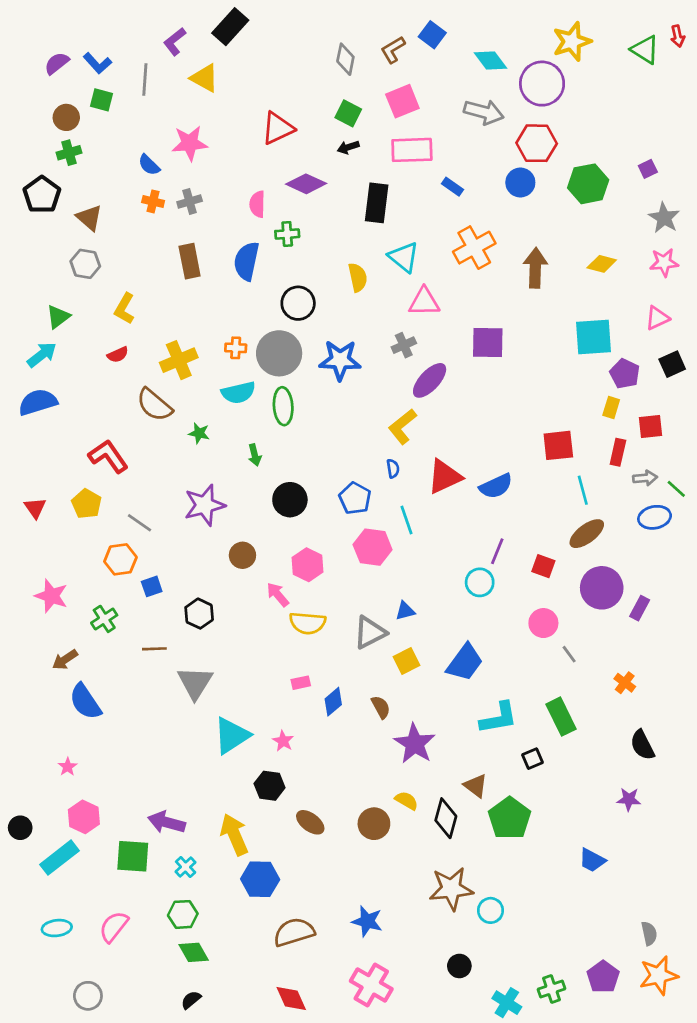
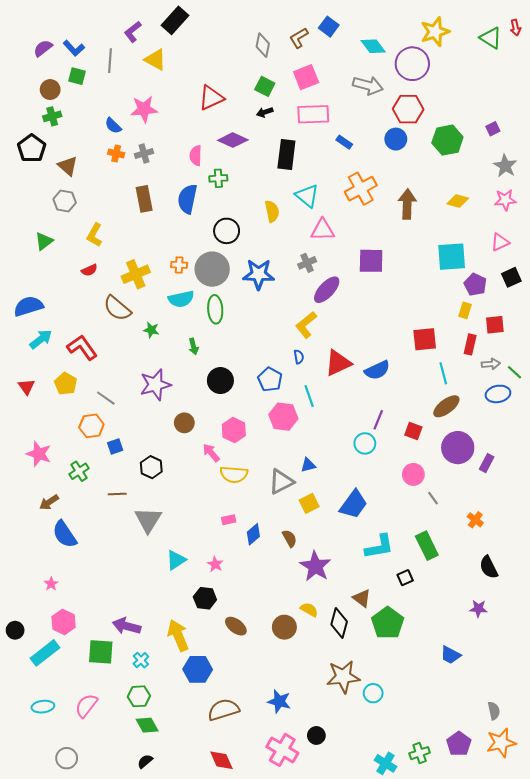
cyan arrow: (42, 355) -> (41, 339), moved
cyan triangle: (232, 736) -> (176, 560), size x0.7
black circle: (459, 966) -> (316, 735), moved

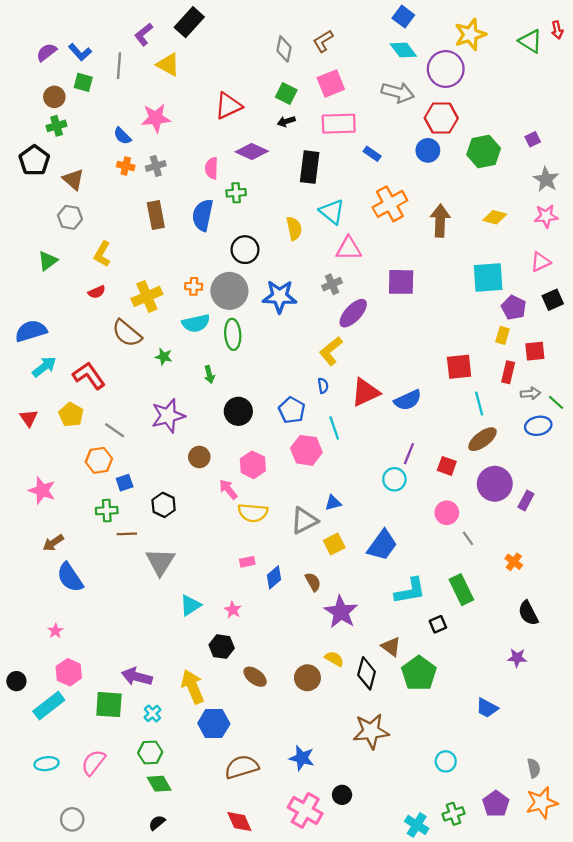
blue square: (329, 27) -> (403, 17), moved
green cross: (79, 471) -> (107, 511), moved, turned 30
cyan circle: (373, 693) -> (446, 761), moved

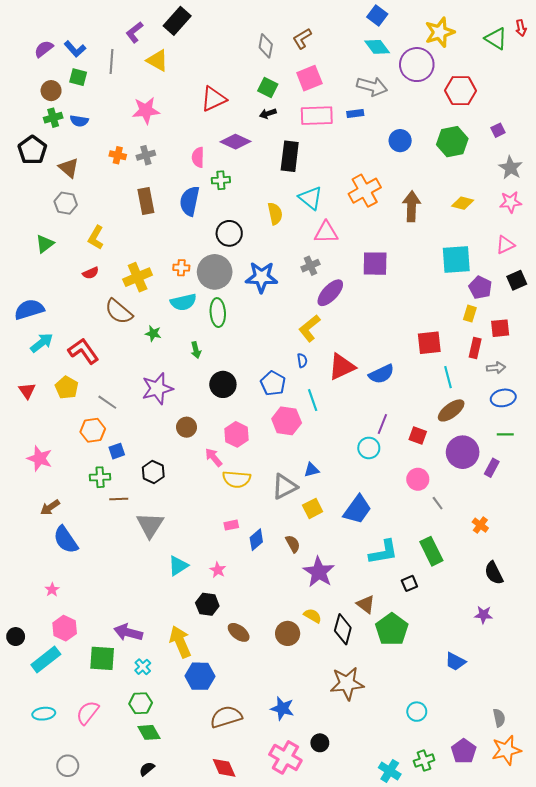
red hexagon: (441, 118) -> (461, 91), moved
blue semicircle: (122, 136) -> (79, 121), moved, turned -36
blue rectangle: (372, 154) -> (355, 114), moved, turned -42
green line: (556, 402) -> (505, 434), moved, turned -42

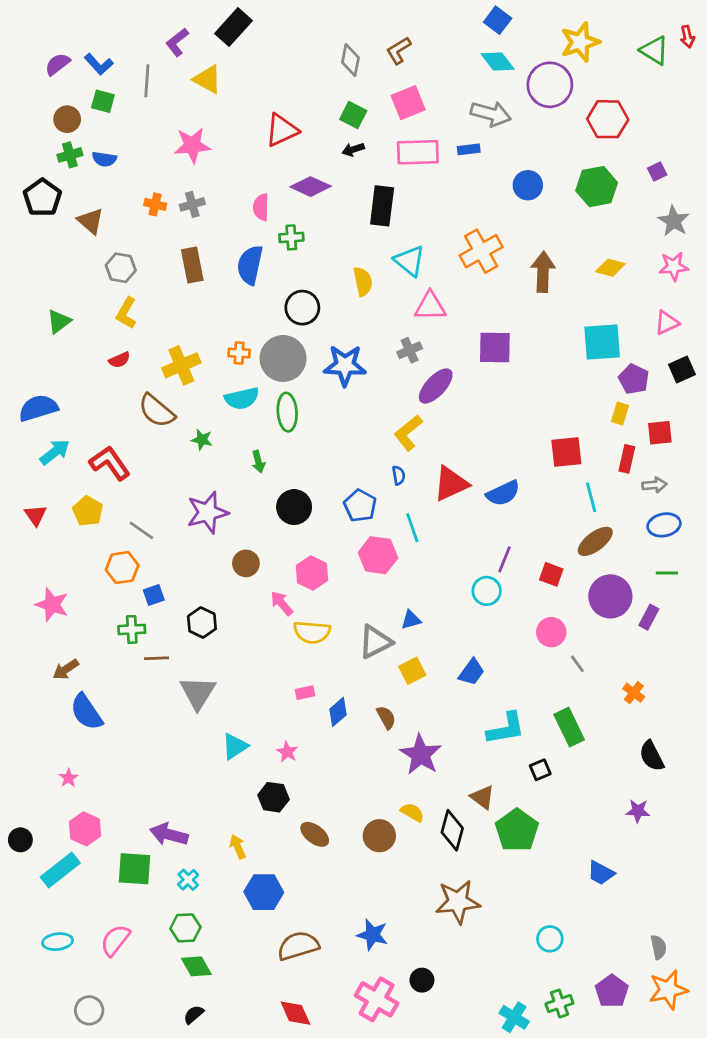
gray hexagon: (66, 203) -> (121, 268), moved
blue trapezoid: (357, 509) -> (471, 672), size x0.7
yellow arrow: (180, 642) -> (238, 847), size x0.6

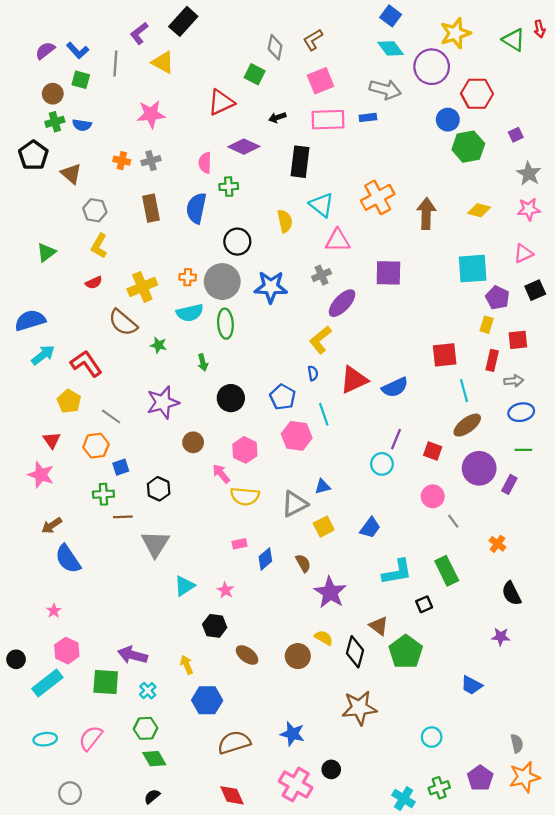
green square: (353, 115) -> (255, 74), moved
blue circle: (528, 185) -> (448, 120), moved
red triangle: (36, 515) -> (52, 440), moved

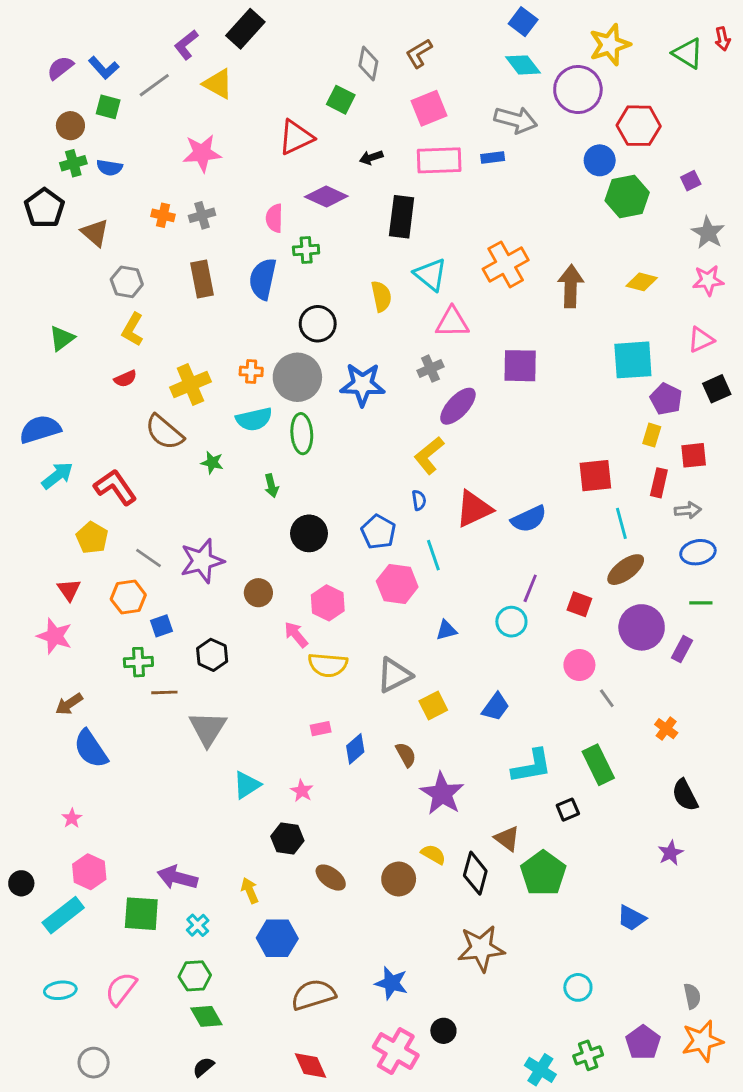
gray line: (115, 63) -> (154, 85), turned 50
purple star: (163, 402) -> (202, 561), moved
blue triangle: (323, 487) -> (446, 630), moved
purple star: (501, 637) -> (670, 853), turned -30

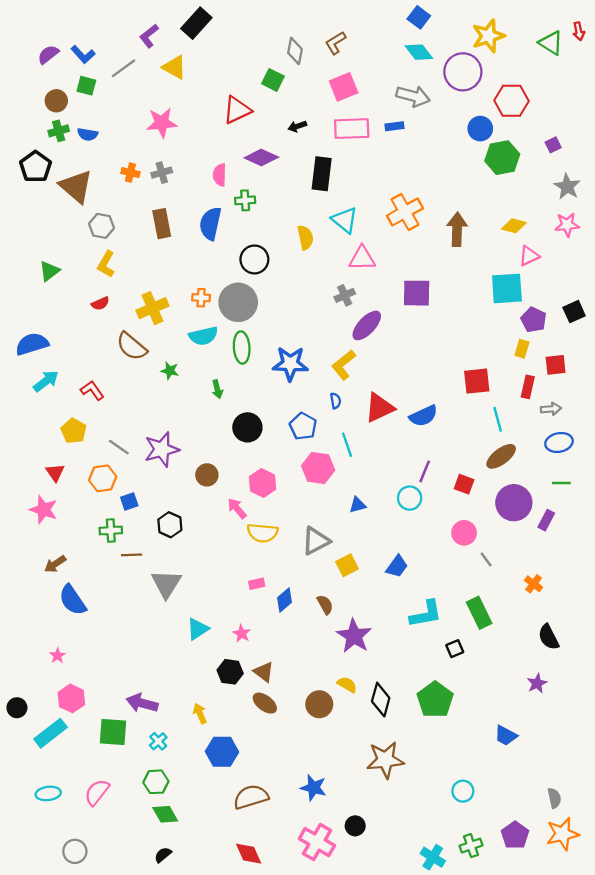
brown triangle: (95, 233) -> (76, 186), size x1.5
pink triangle: (701, 340) -> (529, 256), moved
blue star: (363, 384) -> (290, 364), moved
red L-shape: (115, 487) -> (92, 390), size x0.7
brown triangle: (507, 838) -> (264, 672), moved

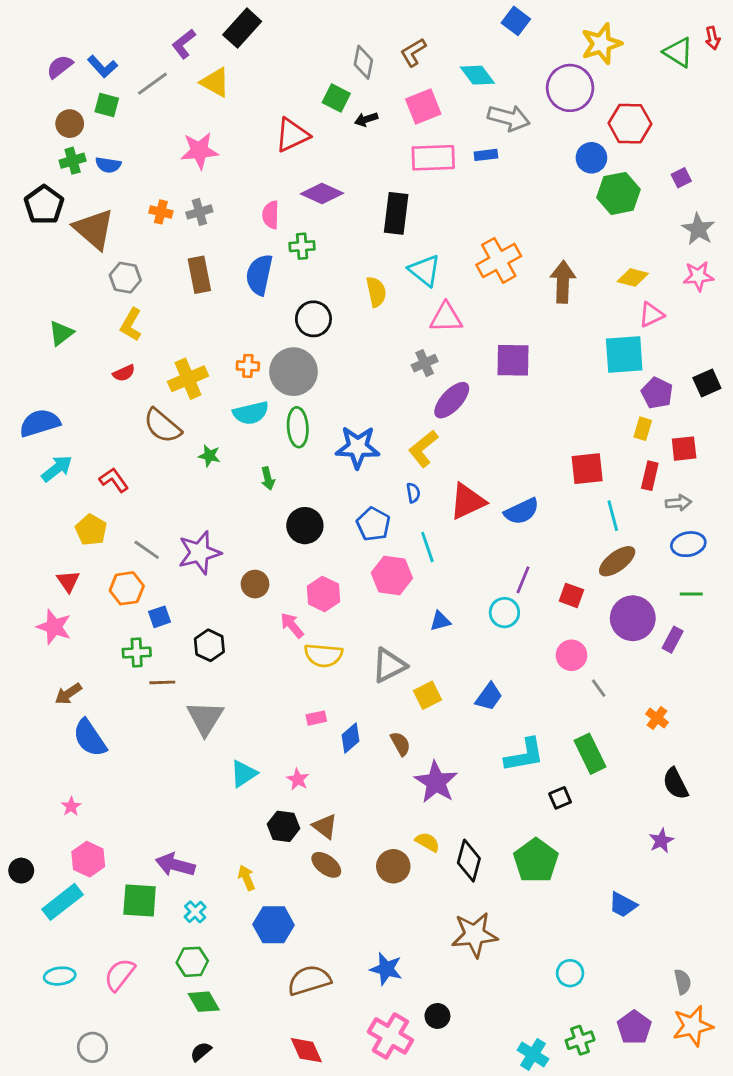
cyan diamond: (419, 52) -> (477, 75), moved
black arrow: (297, 126) -> (366, 119), moved

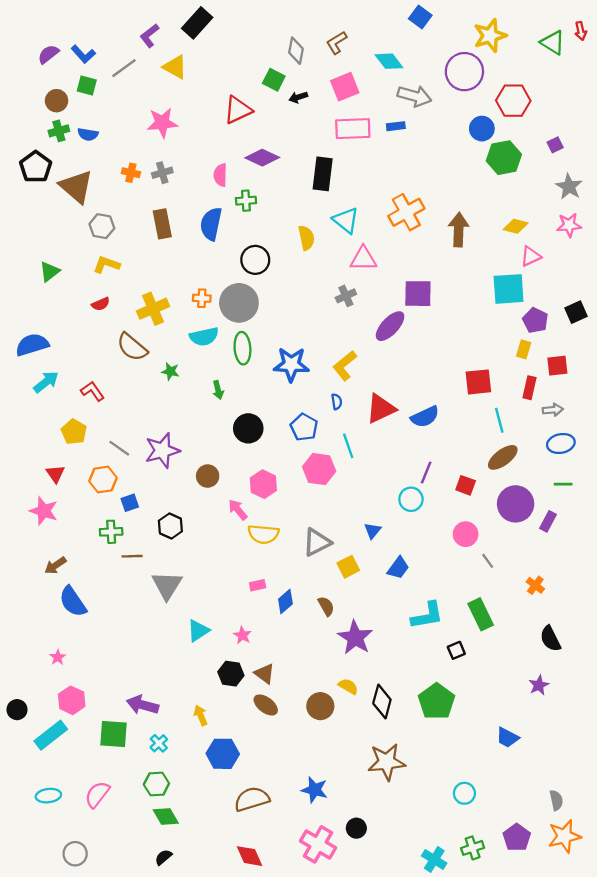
yellow L-shape: (131, 325) -> (106, 265), turned 80
purple ellipse: (452, 400) -> (390, 326), moved
blue triangle: (440, 621) -> (373, 531), moved, turned -36

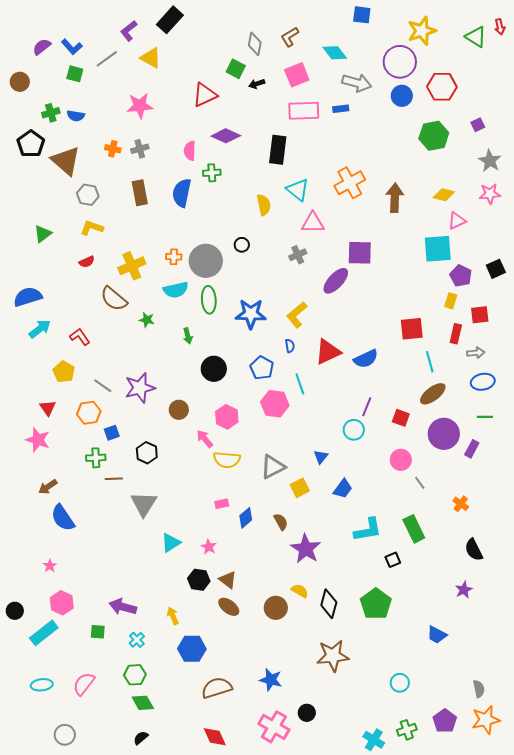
blue square: (420, 17) -> (362, 15), turned -30
brown circle: (57, 101) -> (20, 82), moved
blue circle: (482, 129) -> (402, 96), moved
black circle: (255, 260) -> (242, 245), moved, size x0.6
green square: (113, 734) -> (98, 632), size x0.6

